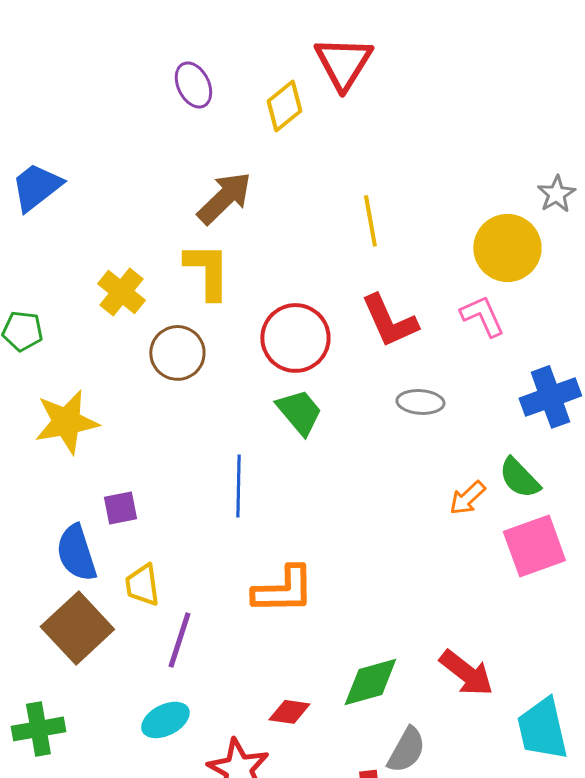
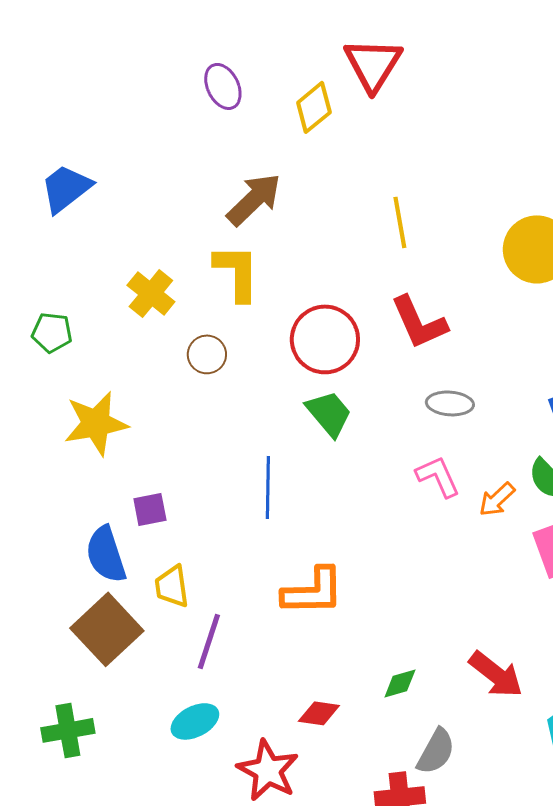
pink L-shape: (482, 316) -> (438, 476), moved
brown circle: (177, 353) -> (207, 354), size x0.7
green diamond: (370, 682) -> (400, 683), size x0.6

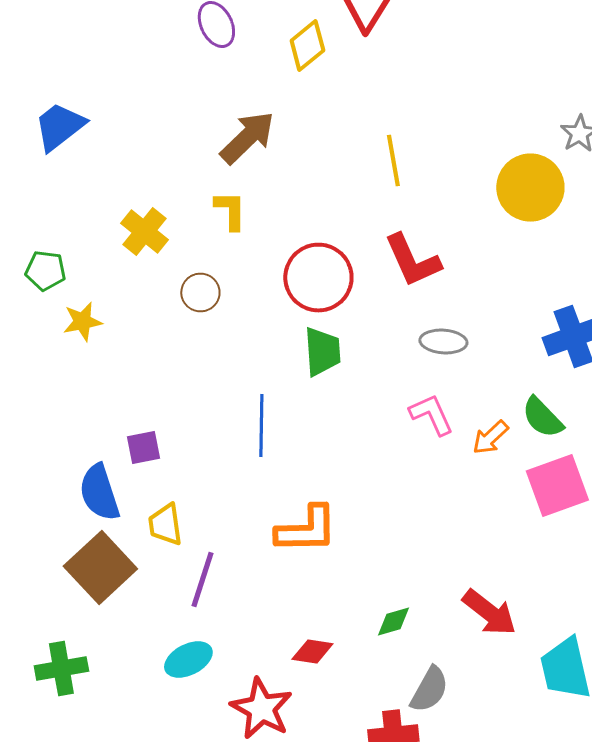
yellow L-shape: (237, 272) -> (230, 210), size x0.7
green trapezoid: (329, 413) -> (322, 352), turned 36
yellow star: (96, 423) -> (82, 322), moved, size x0.6

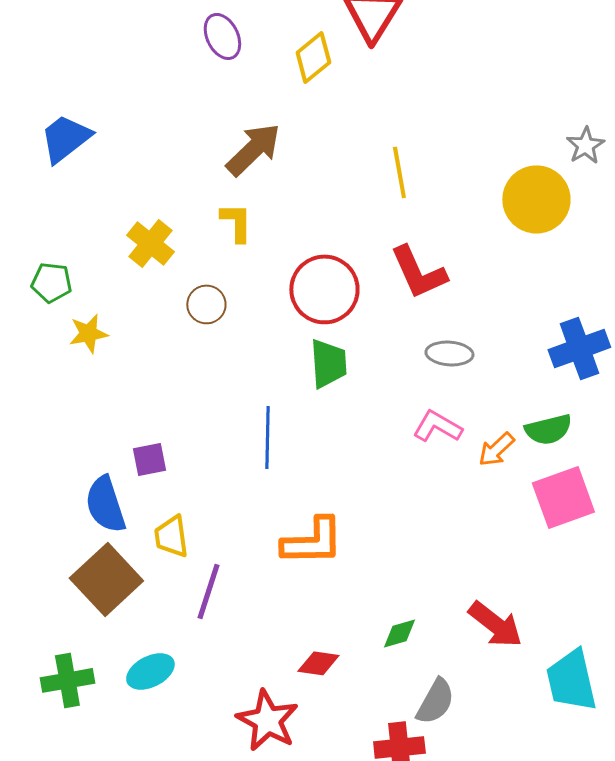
pink L-shape: (431, 414) -> (437, 426), turned -36
green semicircle: (542, 418) -> (548, 429), turned -60
cyan ellipse: (188, 660) -> (150, 671), moved

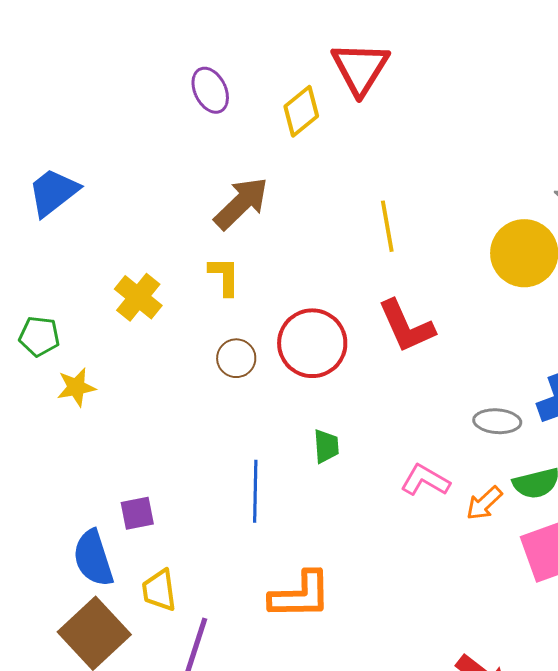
brown circle: (206, 304) -> (236, 358), moved
gray ellipse: (449, 353) -> (497, 421), moved
green trapezoid: (328, 363) -> (326, 446), moved, size x0.7

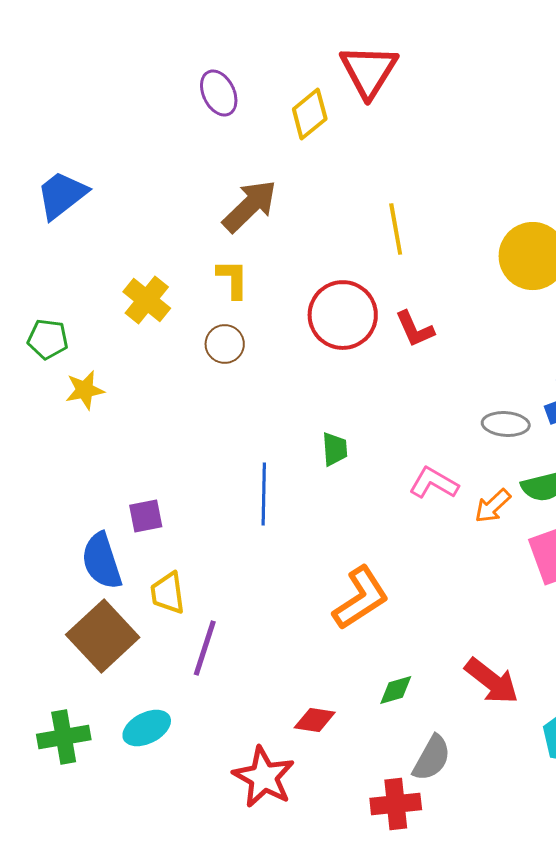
red L-shape: (406, 326) -> (415, 329), size x0.7
red circle: (312, 343) -> (343, 315), moved
brown circle: (236, 358) -> (225, 344), moved
orange L-shape: (300, 595) -> (361, 598), moved, turned -32

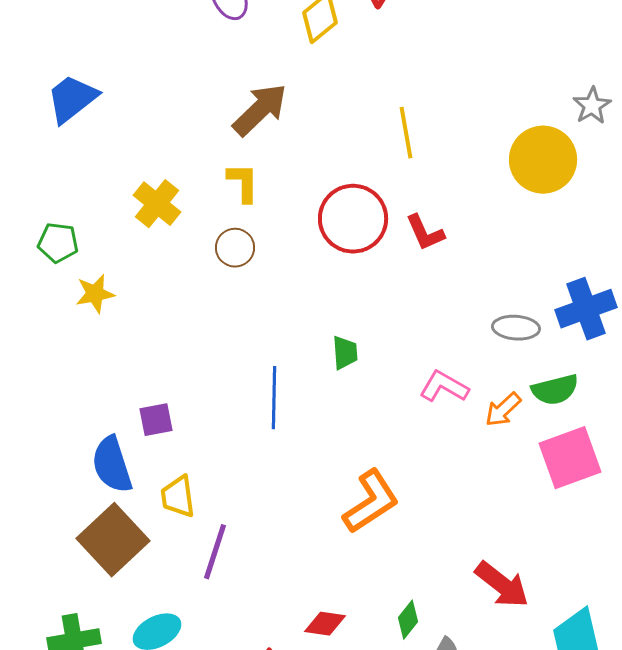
green diamond: (396, 690) -> (408, 620), moved, turned -36

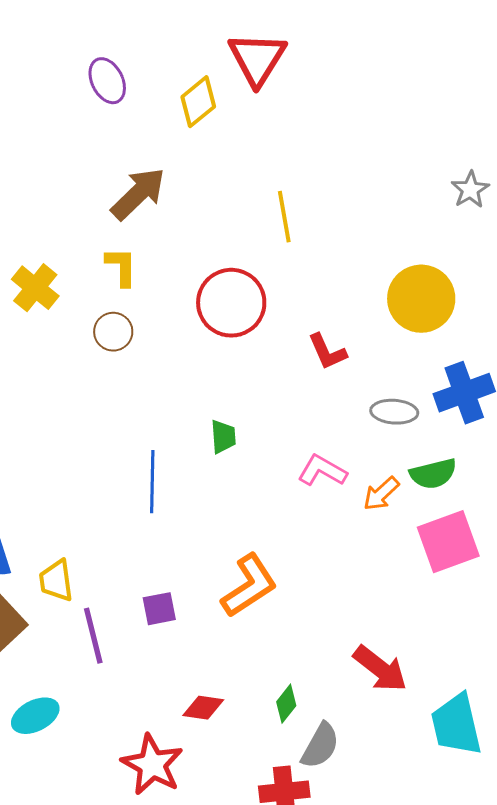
yellow circle: (543, 160) -> (421, 299), moved
red L-shape: (425, 233) -> (327, 352), moved
purple square: (156, 420) -> (159, 609), moved
purple line: (215, 552) -> (93, 636), turned -32

